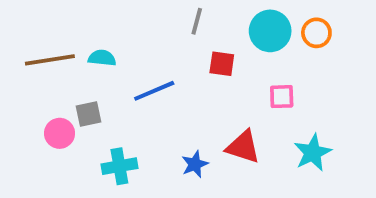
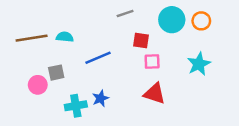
gray line: (197, 21) -> (125, 14), turned 56
pink square: (282, 97) -> (152, 61), moved
cyan star: (313, 153) -> (199, 64), moved
blue star: (195, 164) -> (100, 98), moved

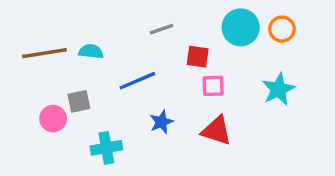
gray line: (125, 14) -> (161, 29), moved
blue star: (100, 98) -> (161, 122), moved

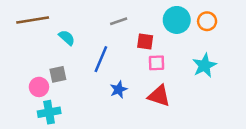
cyan semicircle: (91, 51) -> (67, 38), turned 36
brown line: (44, 53) -> (33, 20), moved
blue line: (137, 81) -> (101, 59), turned -44
cyan cross: (106, 148) -> (49, 112), moved

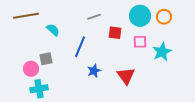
pink square: (156, 63) -> (140, 42), moved
red triangle: (159, 96) -> (126, 76), turned 36

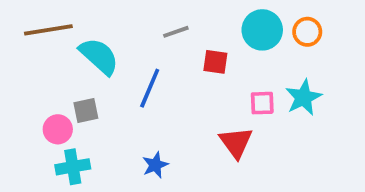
cyan semicircle: (53, 30) -> (99, 56), size x1.6
pink square: (140, 42) -> (262, 103), moved
blue star: (94, 71) -> (155, 165), moved

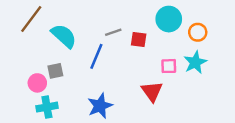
brown line: (48, 30) -> (31, 19), turned -44
gray line: (176, 32) -> (113, 32), moved
orange circle: (307, 32) -> (198, 32), moved
blue star: (155, 165) -> (100, 106), size x1.5

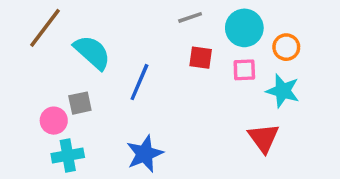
gray line: (113, 32) -> (190, 17), moved
cyan star: (195, 62) -> (283, 91), turned -30
pink square: (169, 66) -> (244, 70), moved
red triangle: (152, 91) -> (264, 138), moved

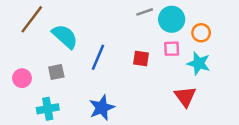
gray line: (190, 17) -> (145, 12), moved
red square: (201, 58) -> (141, 59), moved
pink circle: (54, 121) -> (22, 78), moved

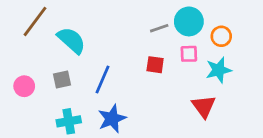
gray line: (145, 12) -> (159, 28), moved
blue line: (98, 57) -> (102, 79), moved
cyan star: (199, 63) -> (219, 70), turned -30
cyan cross: (48, 109) -> (69, 121), moved

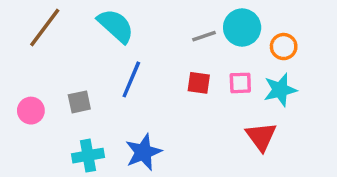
cyan semicircle: (71, 40) -> (116, 26), moved
pink square: (189, 54) -> (240, 83), moved
blue line: (102, 79) -> (131, 79), moved

